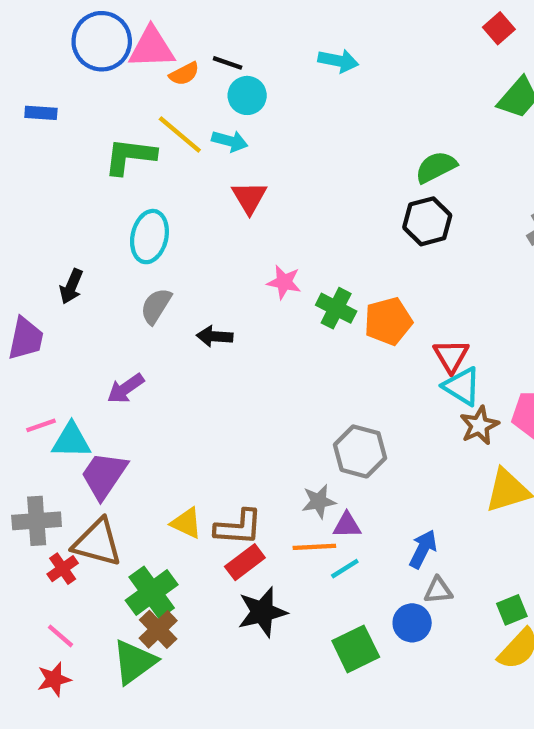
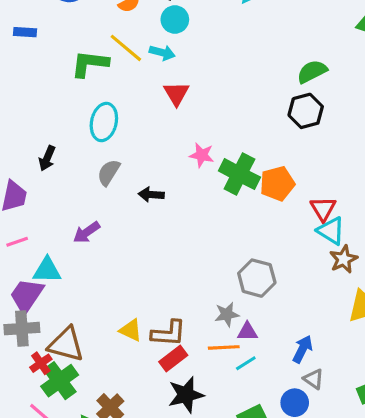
green cross: (336, 308) -> (239, 174), size x1.4
pink line: (41, 425) -> (17, 242), moved
purple trapezoid: (104, 475) -> (27, 295), moved
gray triangle: (438, 590) -> (314, 379), turned 40
green cross: (152, 592) -> (60, 381), moved

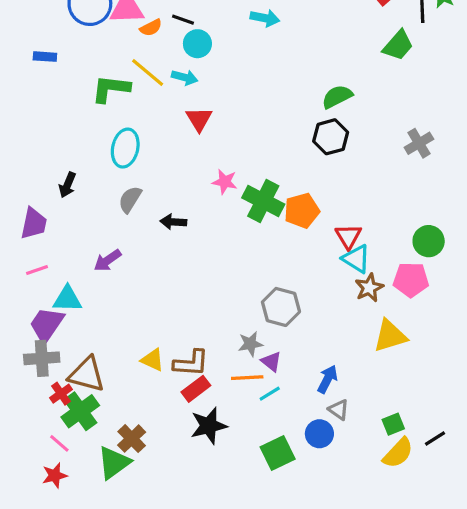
purple triangle: (247, 332) -> (271, 362), turned 40

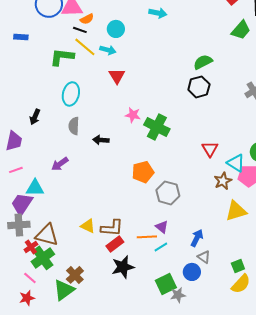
black line: (183, 20) -> (80, 30), moved
gray semicircle: (130, 199) -> (74, 126), turned -30
orange pentagon: (302, 211) -> (143, 172), moved
cyan triangle: (356, 259) -> (236, 163), moved
gray star: (250, 344) -> (178, 295), moved

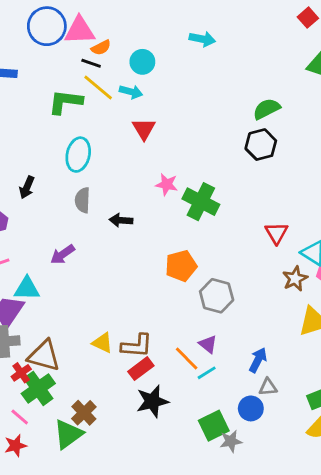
orange line: (147, 237) -> (187, 359), turned 48
gray triangle: (204, 257) -> (268, 387), turned -40

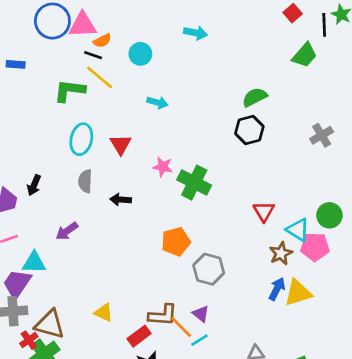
cyan arrow: (131, 92) -> (157, 102), moved
red triangle: (144, 129) -> (121, 144), moved
black arrow: (27, 187) -> (34, 185), moved
brown L-shape: (137, 346) -> (163, 315), moved
blue arrow: (258, 360) -> (277, 289), moved

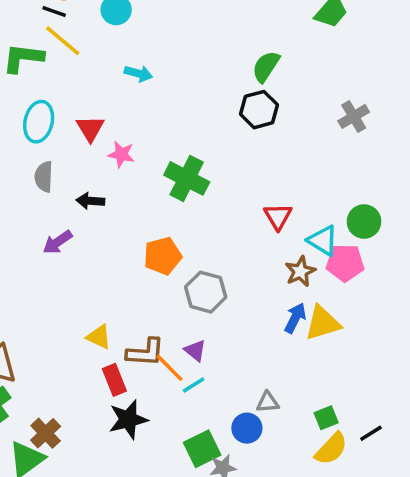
green semicircle: (255, 97) -> (266, 67), turned -30
pink star: (163, 167) -> (121, 154), moved
purple arrow: (67, 231) -> (58, 242), moved
yellow triangle: (104, 312) -> (99, 337), moved
red rectangle: (139, 336) -> (114, 380), turned -75

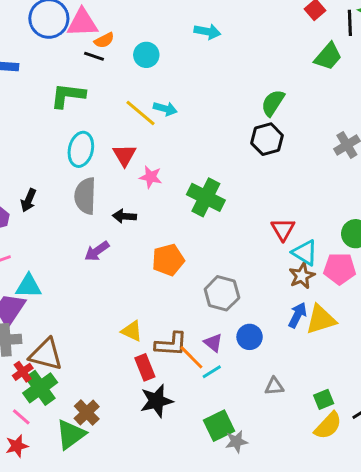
yellow line: (63, 41) -> (140, 113), moved
gray semicircle: (44, 177) -> (85, 196), size x1.4
cyan triangle: (323, 240) -> (305, 253), moved
orange pentagon: (163, 256) -> (168, 260), moved
blue circle: (247, 428) -> (250, 337), moved

